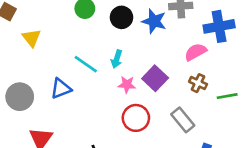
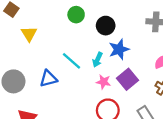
blue star: (154, 21) -> (119, 49), moved, turned 30

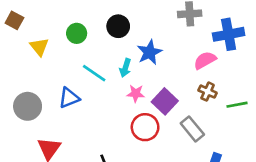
green circle: (76, 15) -> (77, 33), moved
black circle: (106, 26) -> (118, 26), moved
purple square: (128, 79) -> (165, 101), moved

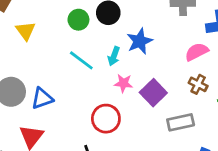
green circle: (77, 33) -> (78, 20), moved
blue triangle: (69, 98) -> (42, 98), moved
red circle: (145, 127) -> (106, 119), moved
gray rectangle: (192, 129) -> (181, 122), turned -65

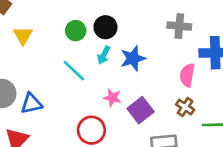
pink semicircle: (197, 52) -> (187, 75), turned -60
cyan arrow: (114, 56) -> (104, 55), moved

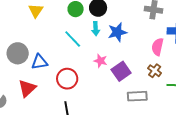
cyan arrow: (104, 55) -> (96, 29), turned -32
red circle: (91, 130) -> (67, 79), moved

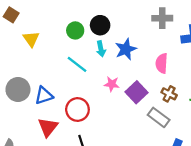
pink semicircle: (157, 47) -> (162, 63), moved
brown cross: (155, 71) -> (169, 94), moved
red triangle: (27, 88) -> (48, 127), moved
gray rectangle: (137, 96) -> (159, 117), turned 48

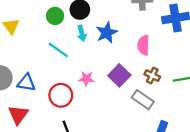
pink star: (112, 84) -> (86, 79), moved
blue triangle: (44, 95) -> (26, 83), turned 30
red triangle: (48, 127) -> (18, 115), moved

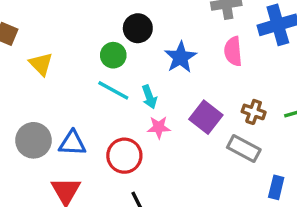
green circle: (55, 16) -> (113, 55), moved
cyan arrow: (82, 33) -> (149, 97), moved
pink semicircle: (143, 45) -> (233, 51), moved

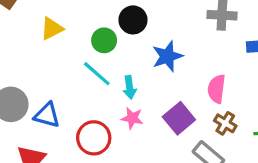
pink semicircle: (233, 51) -> (217, 89), moved
yellow triangle: (41, 64) -> (52, 28), moved, turned 35

